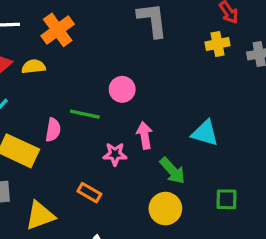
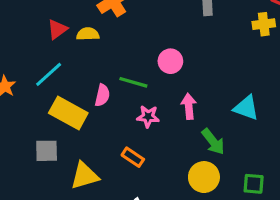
pink star: (115, 154) -> (148, 117), moved
green square: (227, 199) -> (254, 184), moved

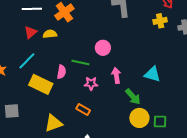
gray square: (47, 151) -> (12, 111), moved
yellow circle: (204, 177) -> (139, 118), moved

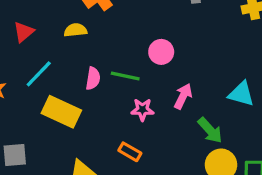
red triangle: (31, 32) -> (24, 32), moved
pink semicircle: (61, 72) -> (93, 78), moved
pink arrow: (116, 75) -> (183, 96), turned 35

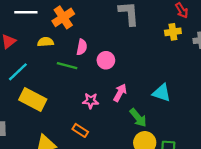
green line: (125, 76) -> (67, 66), moved
pink semicircle: (93, 78) -> (82, 47), moved

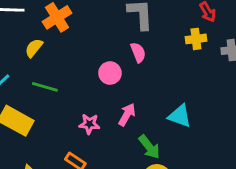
yellow semicircle: (46, 42) -> (34, 48), turned -49
pink semicircle: (82, 47) -> (138, 52), moved, turned -35
green line: (67, 66) -> (45, 87), moved

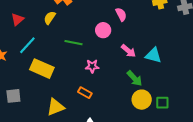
green line: (45, 87) -> (74, 43), moved
pink arrow: (127, 115) -> (128, 51), moved, turned 105

